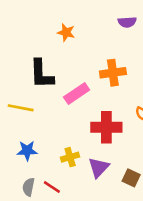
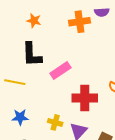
orange star: (66, 32) -> (34, 21), moved
orange cross: (113, 73) -> (80, 22), moved
yellow cross: (70, 157) -> (55, 122), turned 32

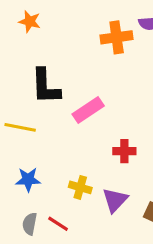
orange star: (34, 21) -> (30, 22), moved
red cross: (85, 98) -> (124, 151), size x0.6

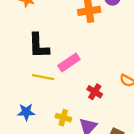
yellow line: (20, 127) -> (43, 77), moved
red cross: (124, 151) -> (95, 92), turned 32

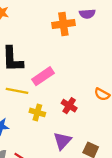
yellow cross: (63, 118) -> (37, 112), moved

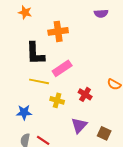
orange cross: (63, 24) -> (58, 31), moved

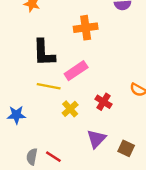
orange cross: (58, 31) -> (86, 28), moved
yellow cross: (57, 100) -> (70, 109), turned 32
blue star: (24, 112) -> (16, 115), moved

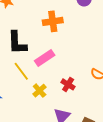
yellow line: (49, 86) -> (21, 71), turned 42

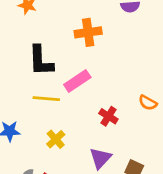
yellow line: (21, 71) -> (46, 99), turned -48
yellow cross: (40, 91) -> (56, 139), moved

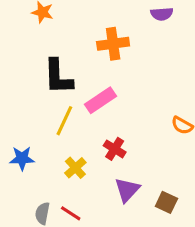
yellow line: (46, 99) -> (64, 121), turned -70
red cross: (108, 116) -> (115, 149), moved

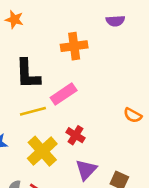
yellow line: (64, 121) -> (33, 111), turned 50
yellow cross: (75, 168) -> (42, 151), size x1.6

